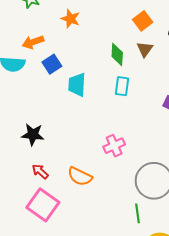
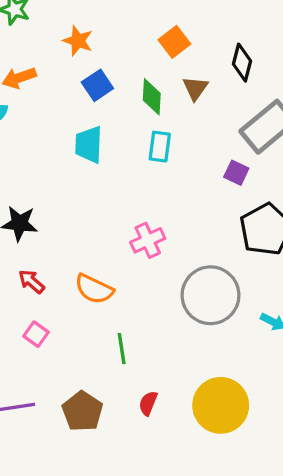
orange square: (143, 21) -> (174, 42), moved
blue square: (52, 64) -> (97, 85), moved
pink square: (43, 205) -> (36, 334), size x0.5
green line: (137, 213) -> (122, 349), moved

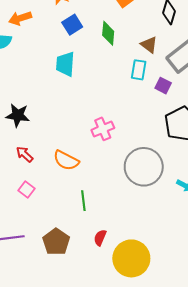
brown triangle: (195, 88) -> (149, 45), moved, turned -30
cyan rectangle: (160, 147) -> (139, 70), moved
yellow circle: (221, 405) -> (131, 258), moved

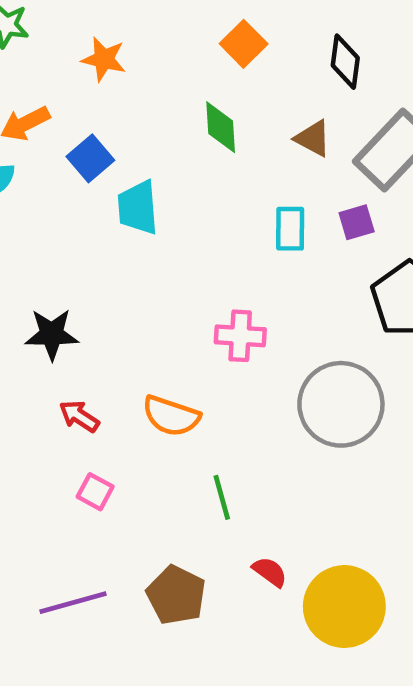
blue square: (72, 25) -> (90, 158), moved
cyan rectangle: (139, 70) -> (290, 229), moved
purple square: (163, 86) -> (357, 222), turned -35
pink cross: (103, 129) -> (240, 336), turned 35
red semicircle: (100, 238) -> (270, 572), turned 112

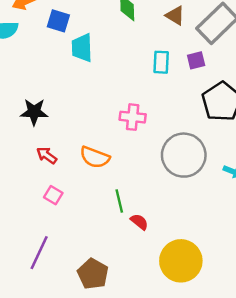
blue square: (90, 158) -> (58, 21), turned -35
red semicircle: (270, 572) -> (139, 222), moved
brown pentagon: (176, 595) -> (93, 274), moved
purple line: (73, 603) -> (39, 253), turned -52

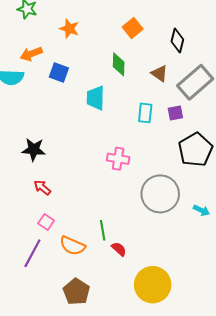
cyan trapezoid: (82, 48) -> (95, 98), moved
orange semicircle: (95, 157) -> (72, 246), moved
purple line: (39, 253) -> (32, 253), moved

